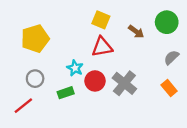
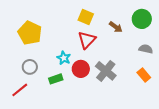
yellow pentagon: (35, 39) -> (30, 33), turned -30
red triangle: (102, 47) -> (87, 40), turned -36
gray semicircle: (171, 57) -> (146, 49), turned 56

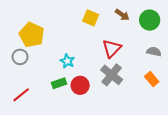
brown arrow: (116, 27) -> (122, 15), moved
red triangle: (87, 40) -> (112, 48), moved
gray circle: (30, 67) -> (20, 57), moved
red circle: (81, 69) -> (80, 85), moved

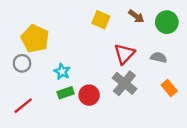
gray semicircle: (154, 52) -> (159, 57), moved
cyan star: (67, 61) -> (62, 72), moved

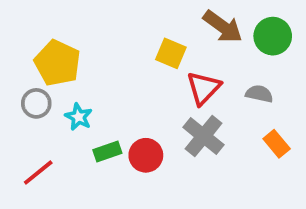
brown arrow: (136, 16) -> (223, 26), size x1.5
yellow square: (101, 20) -> (171, 53), moved
cyan star: (62, 72) -> (79, 117), moved

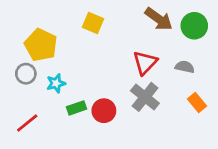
yellow square: (171, 53) -> (93, 23), moved
cyan star: (79, 117) -> (56, 83), turned 30

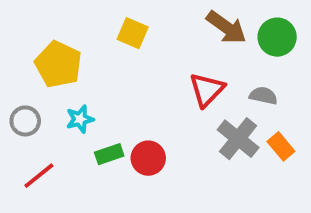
gray circle: (26, 74) -> (25, 121), moved
gray cross: (145, 97) -> (238, 139), moved

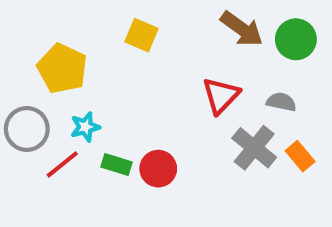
gray circle: (25, 121) -> (27, 129), size x1.4
green rectangle: (109, 154) -> (116, 164), turned 36
red line: (39, 176) -> (62, 164), moved

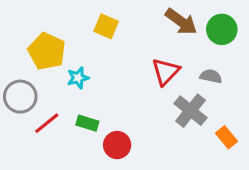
cyan star: (85, 127) -> (78, 78), moved
orange rectangle: (300, 156) -> (226, 137), moved
red circle: (158, 169) -> (117, 145), moved

